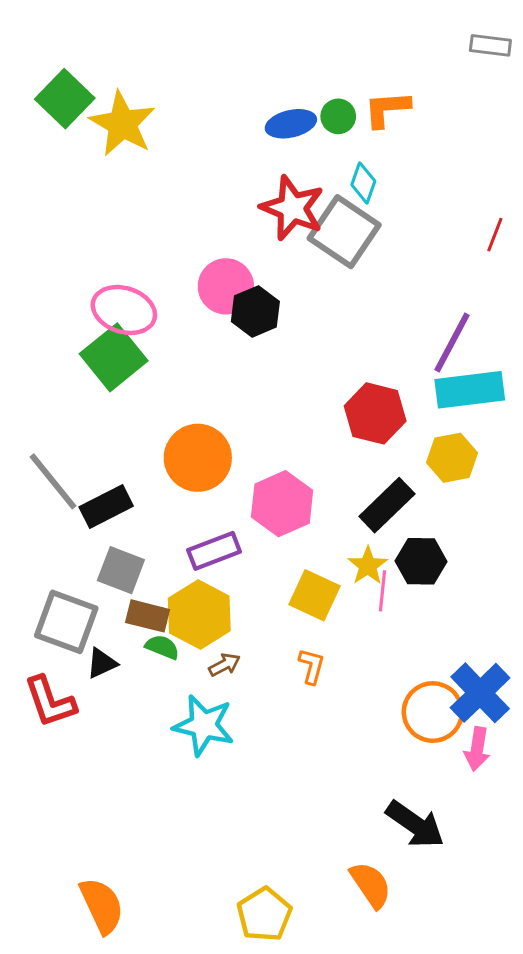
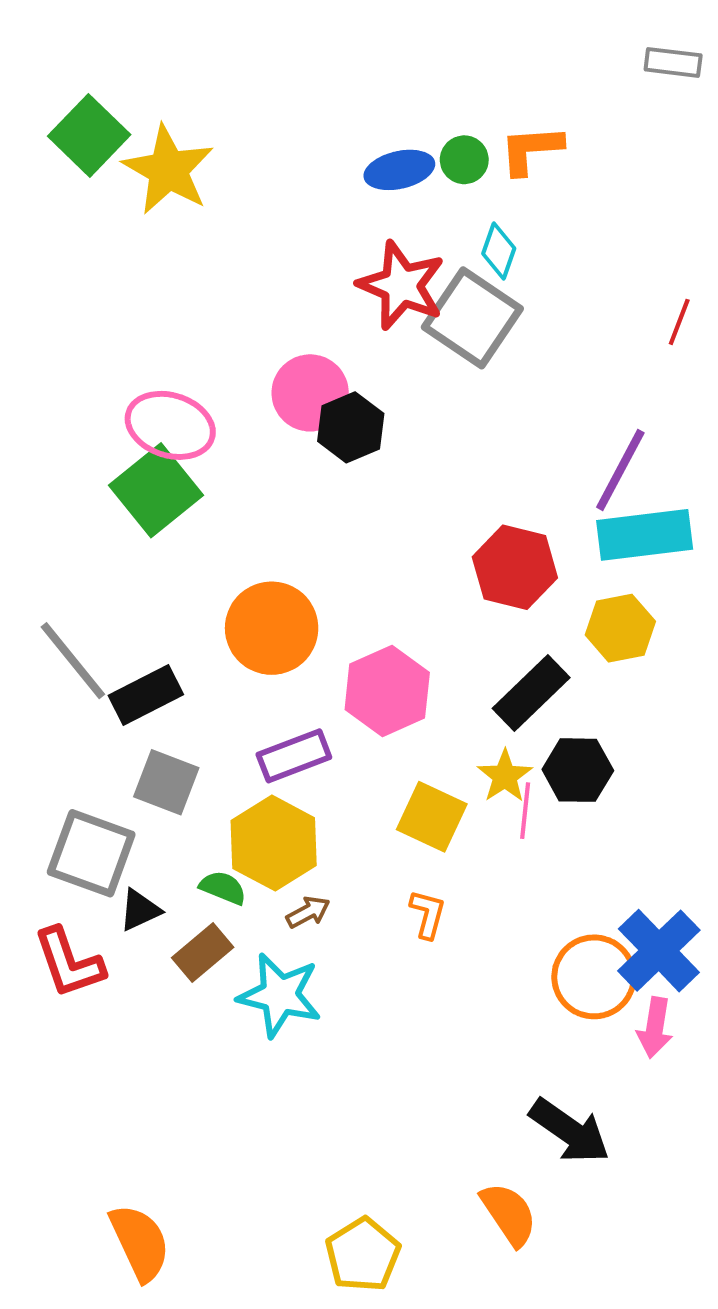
brown rectangle: (148, 616) -> (203, 953), moved, turned -54

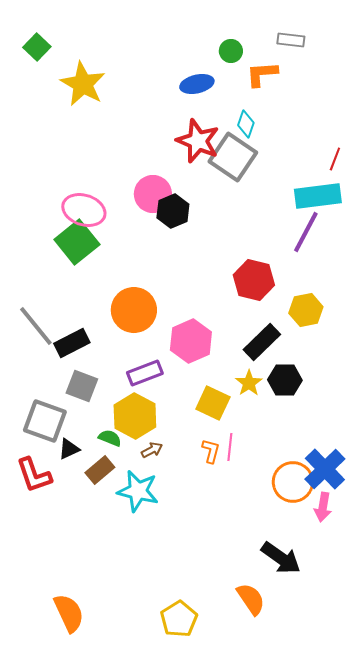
gray rectangle: (673, 62) -> (291, 40), moved
green square: (89, 135) -> (37, 47), moved, size x0.7
green circle: (464, 160) -> (231, 51), moved
cyan rectangle: (645, 535) -> (318, 196), moved
pink line: (525, 811) -> (230, 447), moved

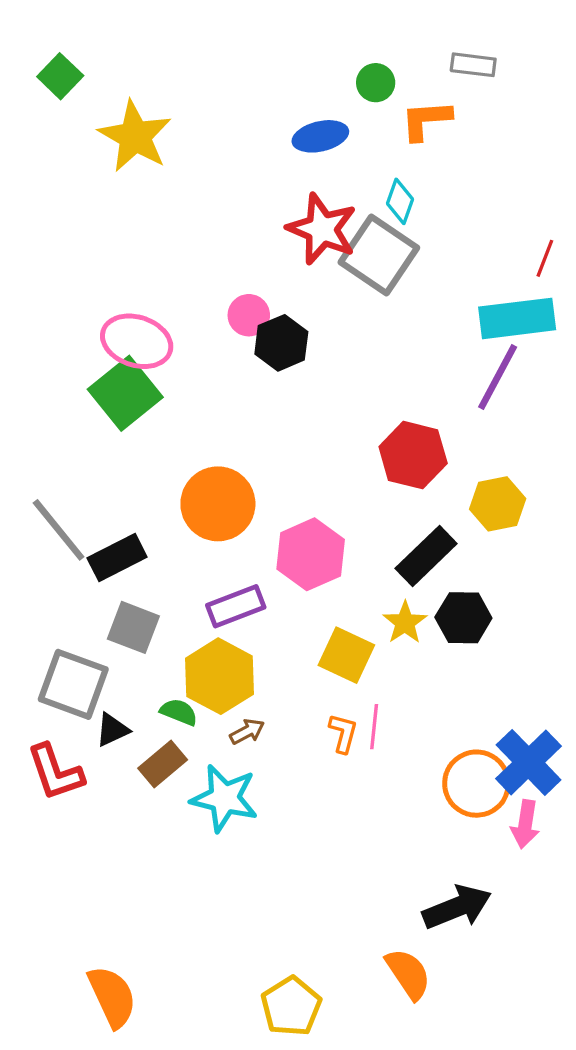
pink circle: (153, 194) -> (249, 315), size x0.7
black arrow: (281, 558) -> (457, 907), turned -57

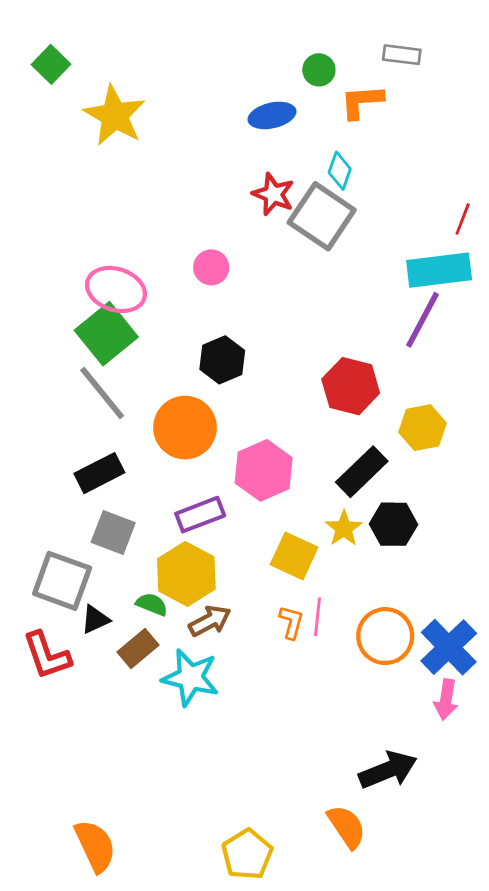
red star: (322, 229) -> (273, 194), size x0.7
black hexagon: (281, 343) -> (222, 360), moved
gray line: (59, 530) -> (102, 393), moved
brown arrow: (247, 732) -> (210, 621), size x1.4
orange circle: (476, 784) -> (385, 636), moved

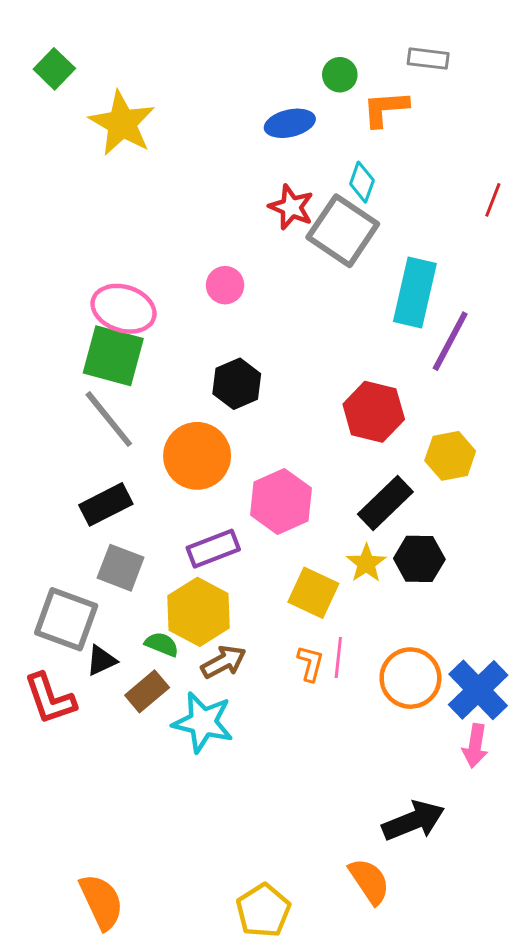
red line: (463, 219) -> (493, 200), moved
cyan rectangle: (439, 270) -> (415, 293), moved, turned -70
green square: (106, 334) -> (113, 356), turned -36

